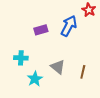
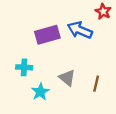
blue arrow: (69, 26) -> (80, 30), turned -95
purple rectangle: (41, 30) -> (47, 35), size x1.5

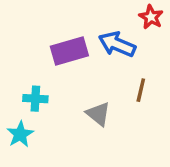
brown line: (96, 84) -> (141, 90), moved
cyan star: (40, 92) -> (20, 134), moved

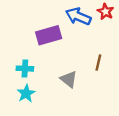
blue arrow: (117, 44) -> (78, 16), moved
cyan star: (20, 134) -> (26, 93), moved

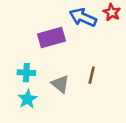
brown line: (98, 63) -> (92, 75), moved
gray triangle: (69, 79) -> (60, 84), moved

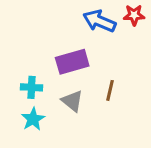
red star: (112, 12) -> (134, 15), turned -30
purple rectangle: (51, 37) -> (72, 62), moved

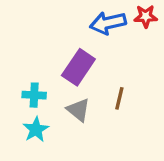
blue arrow: (99, 21) -> (108, 23), turned -36
purple rectangle: (72, 62) -> (78, 67), turned -40

